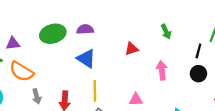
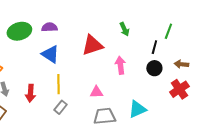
red triangle: (132, 49) -> (92, 45), size x1.6

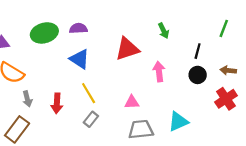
green line: (168, 31) -> (224, 28), moved
yellow line: (58, 84) -> (89, 93), turned -30

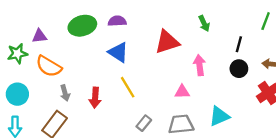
pink triangle: (132, 102) -> (182, 92), moved
gray rectangle: (91, 119) -> (144, 123), moved

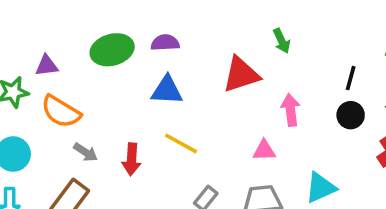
green arrow: (204, 23) -> (282, 41), moved
blue triangle: (118, 52) -> (167, 90), turned -30
yellow line: (128, 87) -> (181, 143), turned -30
gray arrow: (65, 93) -> (86, 152), turned -42

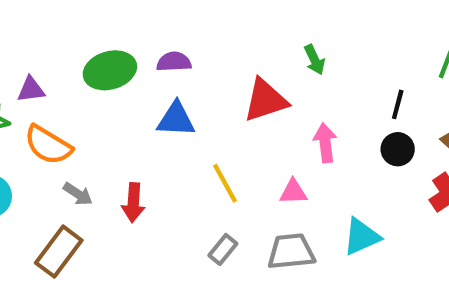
yellow line: (181, 143) -> (225, 183), moved, turned 32

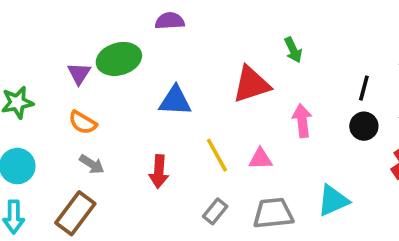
purple semicircle: (174, 62) -> (170, 21), moved
purple triangle: (31, 90) -> (79, 74), moved, turned -50
orange semicircle: (48, 145) -> (83, 122), moved, size x0.7
pink triangle: (293, 192) -> (260, 159), moved
red arrow: (133, 203) -> (159, 171), moved

